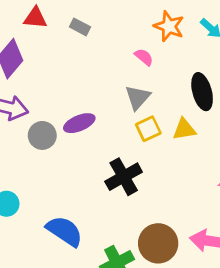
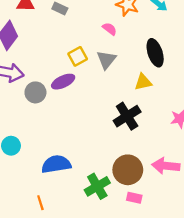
yellow square: (148, 129) -> (78, 56), moved
black cross: (124, 177) -> (127, 116), moved
blue semicircle: (65, 231) -> (56, 164), turned -40

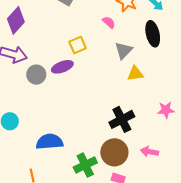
black ellipse: (155, 53) -> (153, 34), moved
gray triangle: (106, 60) -> (124, 50), moved
black cross: (127, 116) -> (122, 119), moved
pink arrow: (166, 166) -> (149, 152), size x0.7

